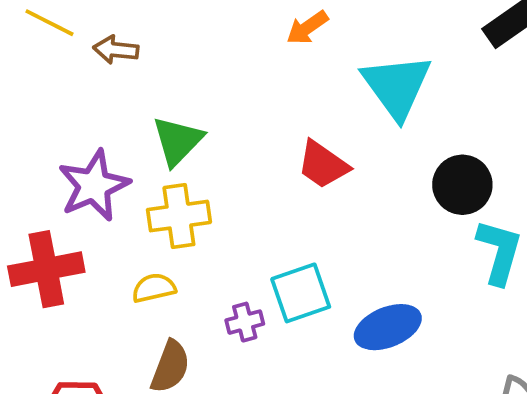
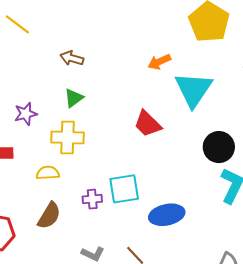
orange arrow: (307, 28) -> (159, 62), moved
brown arrow: (116, 50) -> (72, 58), moved
green triangle: (178, 141) -> (74, 98), size x0.7
purple star: (94, 186) -> (26, 114), size x0.6

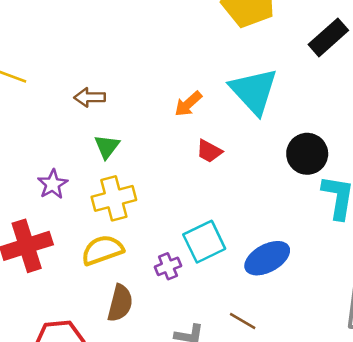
orange arrow: (159, 62) -> (188, 104), moved
red trapezoid: (148, 124) -> (209, 151), size x0.7
yellow semicircle: (48, 173) -> (102, 250), size x1.4

